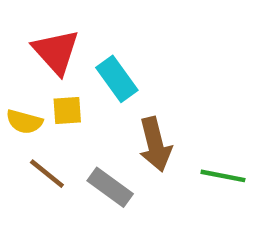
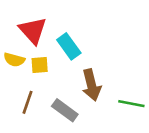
yellow semicircle: (24, 122) -> (14, 60), moved
brown line: (47, 174) -> (28, 102), turned 70

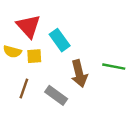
green line: (131, 104) -> (114, 67), moved

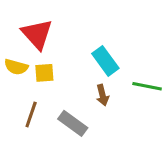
cyan rectangle: (60, 40) -> (105, 61), moved
brown arrow: (79, 73) -> (102, 95), size x0.6

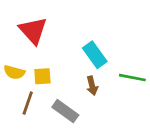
yellow semicircle: (16, 67) -> (14, 72), moved
yellow square: (44, 73) -> (42, 76), moved

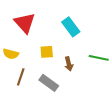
cyan rectangle: (95, 55) -> (71, 27), moved
yellow square: (42, 76) -> (47, 52), moved

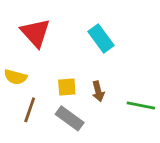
yellow square: (47, 52) -> (67, 87), moved
green line: (99, 58) -> (141, 106), moved

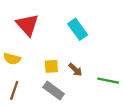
brown arrow: (98, 91) -> (75, 70), turned -32
brown line: (30, 110) -> (14, 90), moved

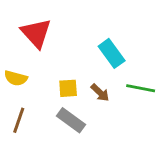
cyan rectangle: (78, 29) -> (112, 53), moved
green line: (108, 81) -> (141, 88), moved

